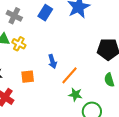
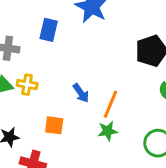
orange square: (28, 77) -> (54, 125), turned 32
green star: (75, 95) -> (108, 131), moved

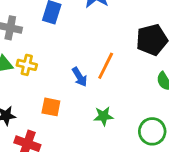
orange line: (111, 104) -> (106, 66), moved

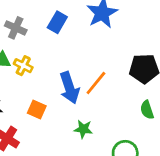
blue arrow: (80, 77) -> (69, 88), size x1.6

